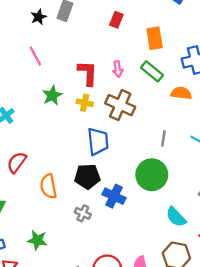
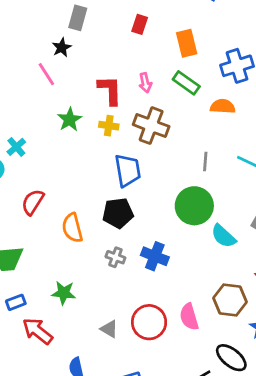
black star: (39, 17) -> (62, 47), moved
blue cross: (114, 196) -> (155, 256), moved
cyan semicircle: (176, 217) -> (223, 236), moved

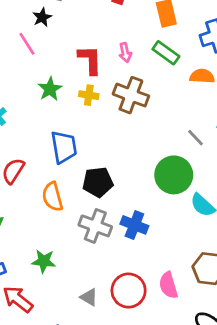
gray line: (205, 162) -> (196, 138), moved, turned -48
blue trapezoid: (128, 170) -> (64, 147), moved
gray cross: (115, 257) -> (95, 226), size x1.6

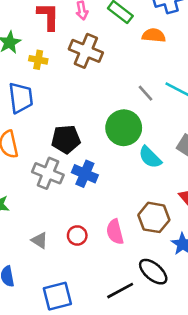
yellow cross: (89, 95) -> (38, 60), moved
black pentagon: (98, 182) -> (66, 139), moved
red circle: (129, 291) -> (77, 235), size x0.6

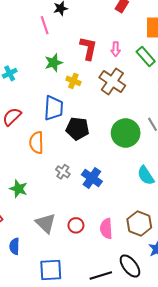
green circle: (124, 128) -> (126, 133), moved
black pentagon: (66, 139) -> (77, 129), moved
gray cross: (48, 173) -> (63, 172), size x0.6
gray triangle: (40, 240) -> (46, 223), size x1.5

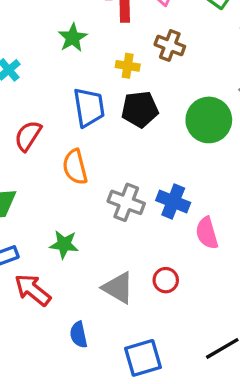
yellow cross: (73, 81) -> (128, 66), moved
brown cross: (112, 82) -> (170, 46), size x0.7
black pentagon: (77, 129) -> (140, 109), moved
gray cross: (63, 172) -> (126, 202), size x1.5
pink semicircle: (106, 229) -> (207, 233), moved

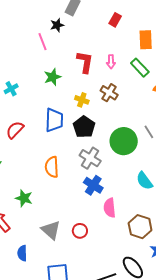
black pentagon: (140, 109) -> (84, 127), turned 30
orange semicircle: (75, 167) -> (52, 167), moved
gray cross: (126, 202) -> (90, 158), moved

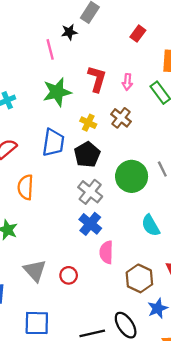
green star: (52, 77) -> (57, 92), size x1.4
orange semicircle: (52, 167) -> (26, 187), moved

